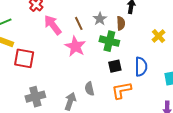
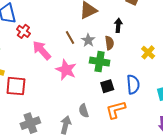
brown line: (79, 23) -> (70, 37), moved

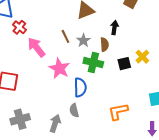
blue semicircle: (133, 84) -> (80, 87), moved
black square: (107, 86) -> (124, 64), moved
orange L-shape: (116, 110) -> (118, 112), moved

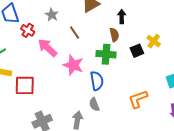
gray star: (83, 40) -> (52, 15), moved

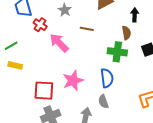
brown line: (75, 33) -> (87, 29), turned -48
pink star: (73, 65) -> (73, 81), moved, turned 30
red square: (25, 85) -> (44, 91), moved

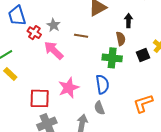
gray star: (65, 10) -> (53, 25), moved
yellow rectangle: (15, 65) -> (10, 74), turned 32

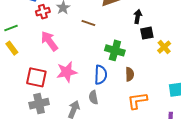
red cross: (34, 33) -> (43, 12), turned 32
brown semicircle: (121, 39) -> (130, 74), moved
pink arrow: (54, 50) -> (49, 41), moved
black square: (143, 55) -> (147, 33), moved

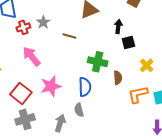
yellow cross: (164, 47) -> (147, 65), moved
brown semicircle: (130, 74) -> (118, 78), moved
red square: (36, 77) -> (21, 93), turned 30
orange L-shape: (137, 101) -> (138, 94), moved

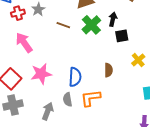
green cross: (98, 62) -> (91, 25), moved, turned 30
orange L-shape: (138, 94) -> (91, 98), moved

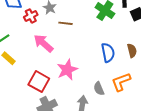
brown line: (63, 25) -> (65, 23), moved
blue semicircle: (75, 77) -> (108, 53), moved

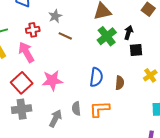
red cross: (31, 16) -> (33, 30), moved
pink arrow: (43, 43) -> (26, 52), moved

